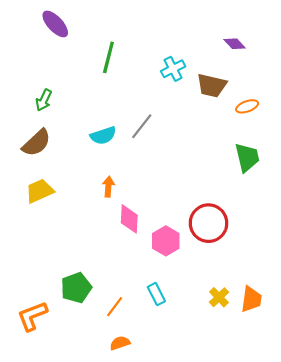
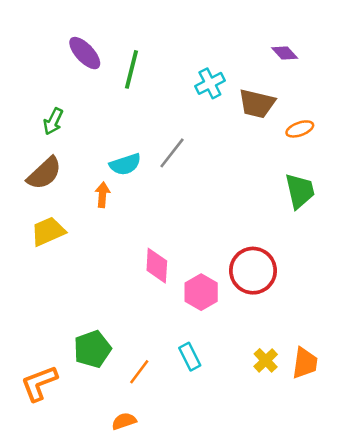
purple ellipse: (55, 24) -> (85, 53), moved
orange arrow: (108, 187) -> (102, 195), moved
orange semicircle: (120, 343) -> (124, 421), moved

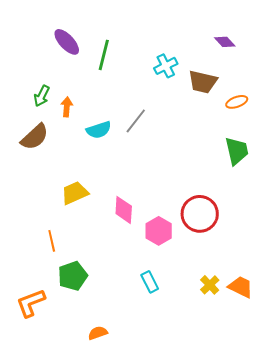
orange arrow: (102, 195) -> (67, 107), moved
yellow trapezoid: (48, 231) -> (75, 193), moved
orange trapezoid: (305, 363) -> (241, 287), turned -72
orange line: (139, 372) -> (52, 241), moved, turned -50

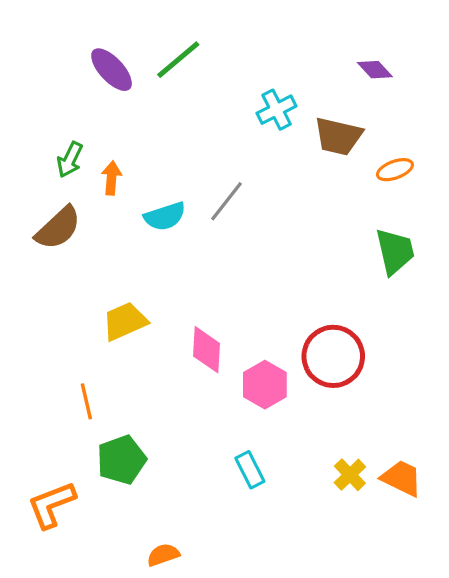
green line: (104, 55) -> (178, 60), moved, turned 36

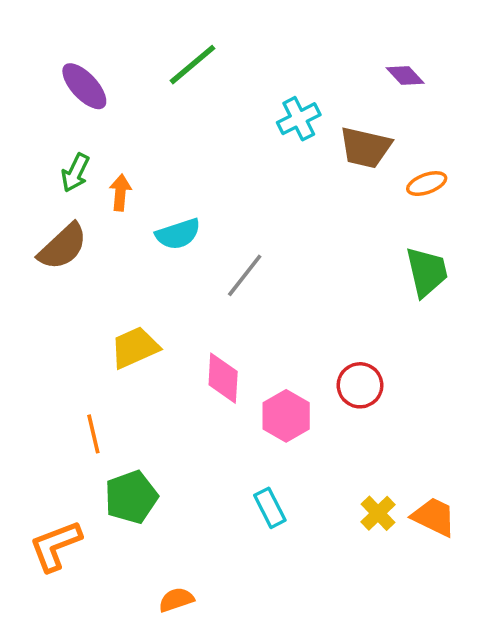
purple ellipse: (112, 70) -> (84, 86), moved
gray line: (227, 201) -> (245, 275), moved
red circle: (333, 356) -> (360, 385), size x0.7

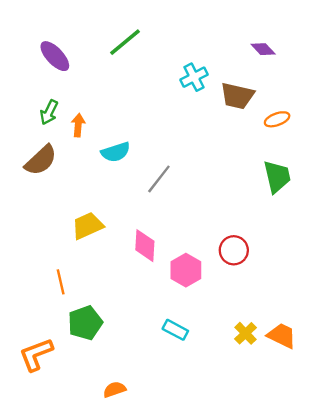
cyan rectangle: (270, 508) -> (175, 330), turned -35

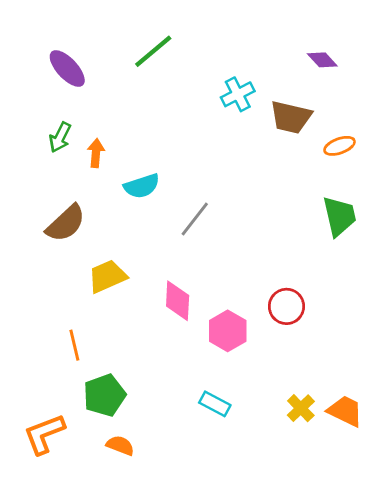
brown semicircle: (41, 160) -> (66, 223), moved
orange semicircle: (114, 389) -> (120, 445), moved, turned 40

